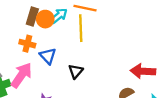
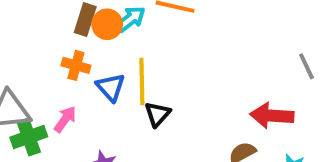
yellow line: (81, 28) -> (142, 81), moved
pink arrow: (21, 75) -> (65, 119), size x0.6

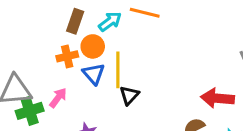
orange circle: (107, 24) -> (93, 46), moved
orange cross: (76, 65) -> (67, 56), turned -30

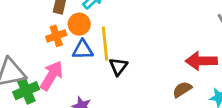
blue triangle: (94, 74) -> (83, 50), turned -45
pink arrow: (58, 98) -> (52, 76), size x1.5

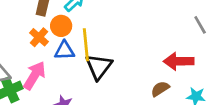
orange cross: (56, 36) -> (39, 37), turned -30
black triangle: (118, 66) -> (99, 67), size x1.5

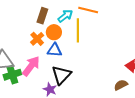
yellow line: (86, 45) -> (78, 30), moved
black triangle: (99, 67) -> (61, 75), moved

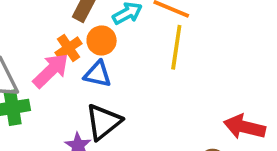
yellow line: (78, 30) -> (176, 47), moved
pink arrow: (31, 66) -> (51, 71), moved

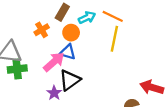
orange cross: (69, 48) -> (42, 30), moved
pink arrow: (51, 71) -> (54, 62), moved

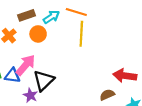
brown rectangle: (62, 12) -> (27, 15), turned 49
blue triangle: (68, 52) -> (12, 76), moved

